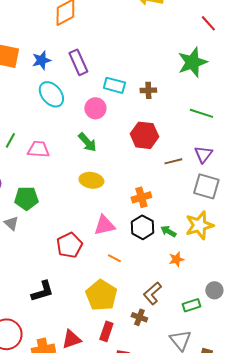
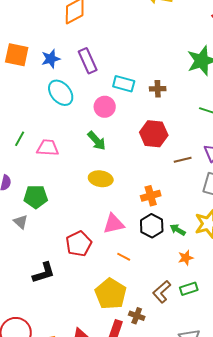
black L-shape: (42, 291) -> (44, 273), moved
green rectangle: (191, 305) -> (189, 289), moved
brown cross: (139, 317) -> (137, 316), moved

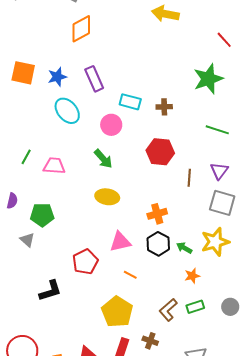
brown line: (183, 160) -> (189, 178), turned -72
brown cross: (137, 316) -> (150, 341), moved

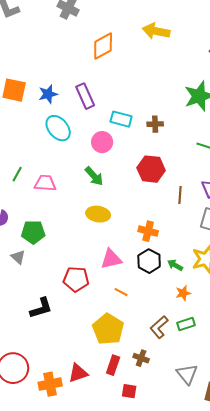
orange diamond: (81, 29) -> (103, 46), moved
orange cross: (157, 214) -> (148, 231), turned 30
red pentagon: (85, 262) -> (76, 279), turned 30

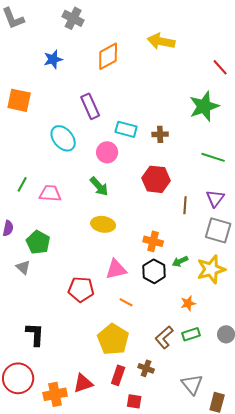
blue star: (48, 94) -> (53, 59), moved
green pentagon: (33, 232) -> (38, 242), turned 30
green arrow: (175, 265) -> (180, 261), moved, turned -56
black L-shape: (41, 308) -> (35, 334), moved, turned -70

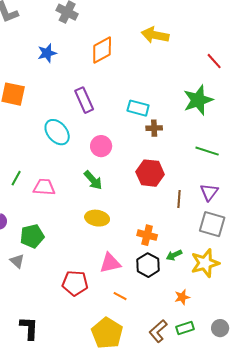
cyan rectangle: (126, 129) -> (138, 108), moved
green pentagon: (38, 242) -> (32, 236), turned 30

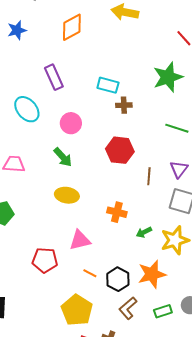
black hexagon: (148, 265) -> (118, 279), moved
orange star: (182, 297) -> (152, 274), size x1.8
green rectangle: (185, 328) -> (163, 311), moved

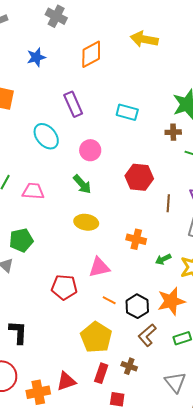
brown cross: (124, 105) -> (173, 132), moved

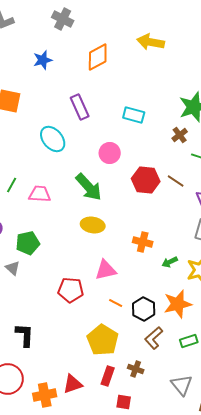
brown cross: (173, 132) -> (180, 135), turned -35
pink circle: (90, 150) -> (110, 153), moved
green arrow: (82, 184) -> (89, 187), size x1.4
brown line: (168, 203) -> (176, 181), moved, turned -60

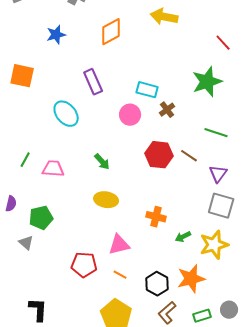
brown cross: (180, 135) -> (167, 110), moved
pink circle: (110, 153) -> (130, 115), moved
green arrow: (89, 187) -> (102, 162), size x0.6
orange line: (116, 303) -> (120, 275), moved

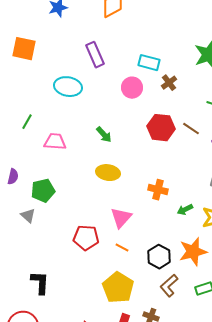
cyan ellipse: (66, 114) -> (68, 87), turned -40
green line: (25, 160) -> (27, 122), moved
pink triangle: (119, 245) -> (121, 218), turned -35

